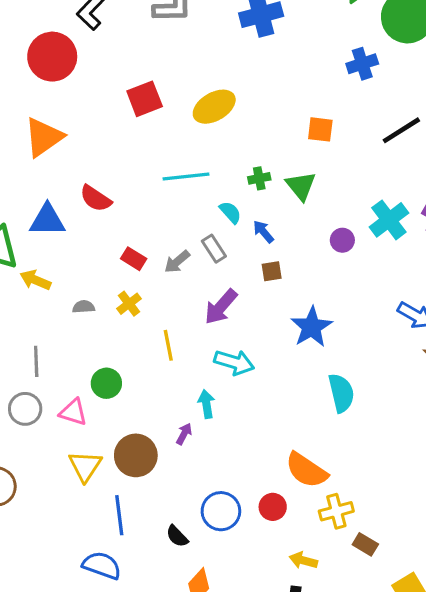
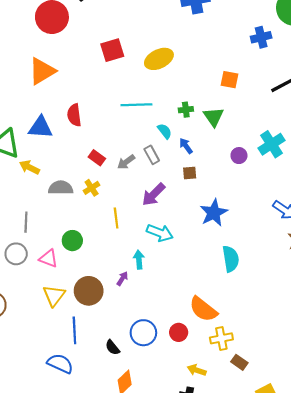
red semicircle: (96, 198) -> (74, 115), turned 45
gray semicircle: (84, 307) -> (61, 188), size x1.6

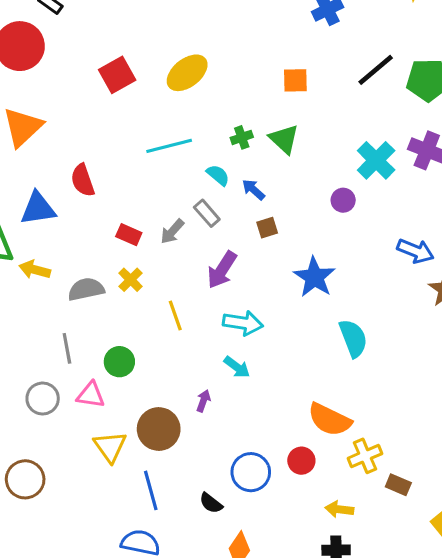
purple circle: (239, 156) -> (343, 200), moved
gray line: (26, 222) -> (67, 348), moved
cyan arrow: (139, 260) -> (237, 367), moved, turned 144

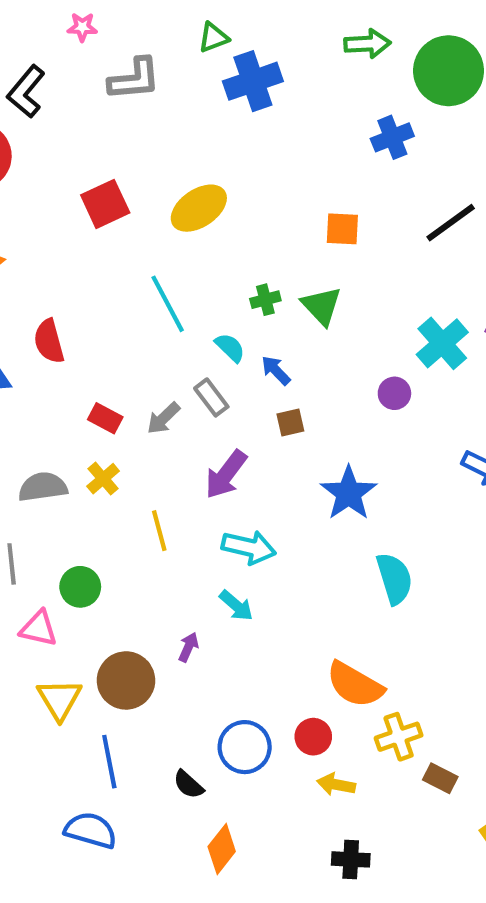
cyan line: (169, 146) -> (168, 304), turned 72
yellow arrow: (339, 509) -> (336, 785), moved

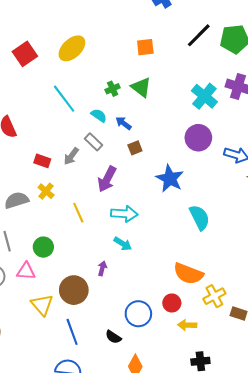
purple circle: (394, 393) -> (198, 138), moved, size x1.6

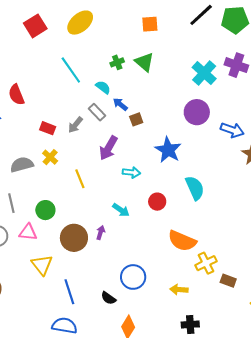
blue arrow: (124, 123) -> (120, 104), moved
cyan arrow: (124, 214) -> (132, 172), moved, size x0.7
brown circle: (74, 290) -> (74, 238), moved
red circle: (172, 303) -> (157, 202), moved

